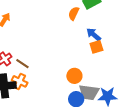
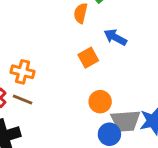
orange square: (96, 47) -> (88, 58), moved
orange cross: (20, 81) -> (23, 72), moved

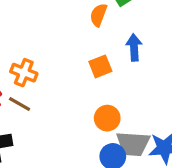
blue arrow: (115, 37) -> (134, 47), turned 50

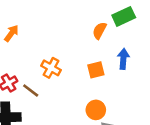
orange cross: (24, 73) -> (51, 68), moved

